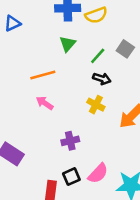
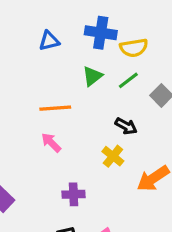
blue triangle: (12, 23) -> (49, 41), moved
green line: (98, 56) -> (128, 80), moved

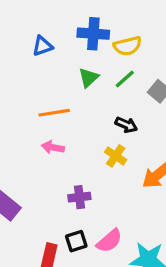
pink arrow: (51, 143) -> (53, 147), turned -30

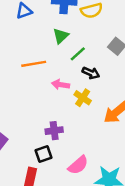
green line: (125, 79) -> (78, 54), moved
pink arrow: (53, 147) -> (61, 85), moved
black square: (76, 241) -> (43, 154), moved

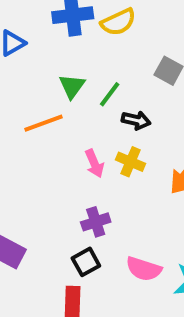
green triangle: (61, 36) -> (72, 86), moved
pink arrow: (61, 85) -> (94, 163), moved, turned -112
pink semicircle: (78, 165) -> (144, 269), turned 70

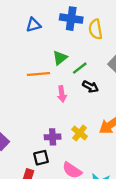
yellow semicircle: (118, 22) -> (96, 29), turned 90
yellow cross: (131, 162) -> (80, 133), moved
pink arrow: (94, 163) -> (62, 94), moved

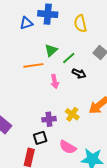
blue cross: (71, 19) -> (48, 14), moved

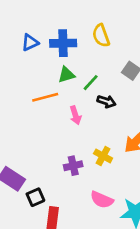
blue cross: (48, 14) -> (63, 43), moved
green triangle: (51, 50) -> (66, 75), turned 32
black square: (40, 138) -> (35, 197), moved

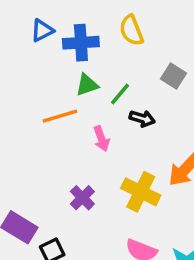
blue triangle: (30, 43) -> (42, 31), moved
yellow cross: (103, 156) -> (141, 192), size x1.5
purple cross: (73, 166) -> (82, 198), moved, turned -30

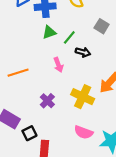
orange line: (60, 116) -> (18, 73), moved

